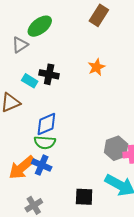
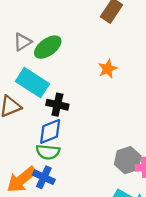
green ellipse: (40, 26) -> (48, 47), moved
black cross: (49, 74) -> (57, 105), moved
cyan rectangle: (30, 81) -> (32, 83), size x1.8

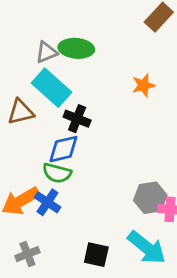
gray triangle: (22, 42) -> (46, 52), moved
green ellipse: (48, 47) -> (76, 48), turned 32

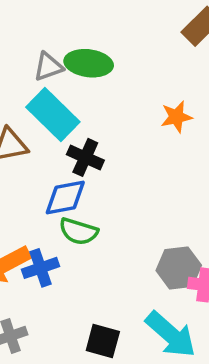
green semicircle: (57, 173) -> (78, 231), moved
blue cross: (47, 202) -> (41, 268), turned 35

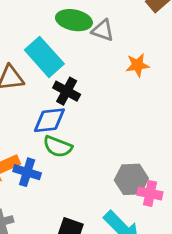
gray triangle: (48, 67) -> (103, 30), moved, turned 35
blue cross: (41, 268) -> (27, 172), turned 32

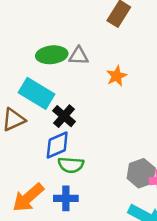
black cross: (67, 91) -> (64, 116), turned 30
blue cross: (27, 172) -> (66, 198), moved

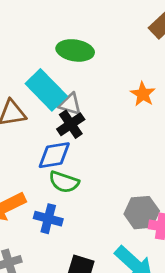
gray triangle: (79, 56) -> (70, 104), moved
orange star: (117, 76) -> (143, 94), turned -30

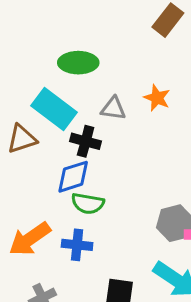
gray triangle: (70, 104) -> (113, 108), moved
black cross: (71, 124) -> (86, 141), turned -32

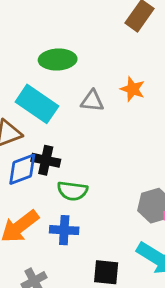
black cross: (86, 141) -> (46, 160), moved
blue diamond: (73, 177) -> (22, 169), moved

